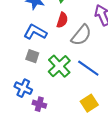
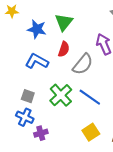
gray square: (32, 56) -> (28, 96), moved
purple cross: (39, 104) -> (41, 133), turned -32

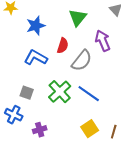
green triangle: (64, 22) -> (78, 18), moved
blue star: (37, 29) -> (36, 26), turned -30
blue cross: (25, 117) -> (14, 115), moved

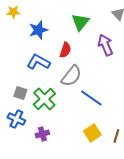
gray semicircle: (82, 61) -> (71, 76), moved
green cross: (60, 92) -> (44, 99), moved
gray square: (27, 93) -> (20, 93), moved

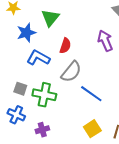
green triangle: (80, 22) -> (50, 18), moved
blue star: (38, 30) -> (26, 33), moved
green cross: (44, 99) -> (44, 95), turned -35

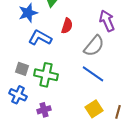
gray semicircle: (71, 72) -> (94, 46), moved

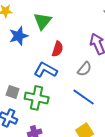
blue L-shape: (40, 38) -> (46, 70), moved
gray semicircle: (94, 46) -> (85, 69), size x0.7

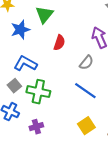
blue L-shape: (46, 70) -> (25, 64), moved
gray square: (13, 92) -> (14, 86), turned 32

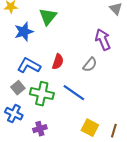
red semicircle: (59, 43) -> (58, 62), moved
blue line: (85, 91) -> (74, 93), moved
yellow square: (86, 126) -> (90, 128), turned -30

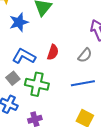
blue line: (74, 93) -> (83, 83), moved, turned -45

